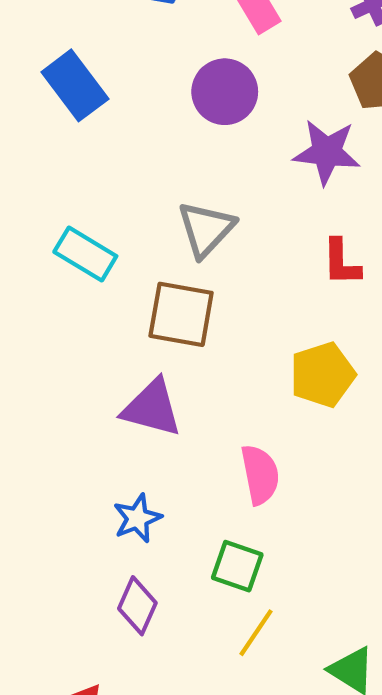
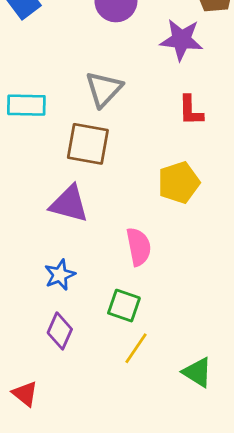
cyan rectangle: (85, 254) -> (26, 105), turned -30

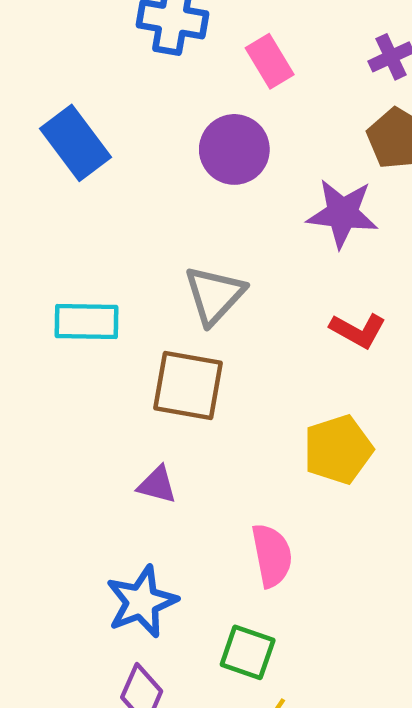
red L-shape: (191, 110) -> (358, 330), turned -60
purple triangle: (69, 204) -> (157, 485), size x0.6
blue star: (60, 275) -> (142, 602), size x1.4

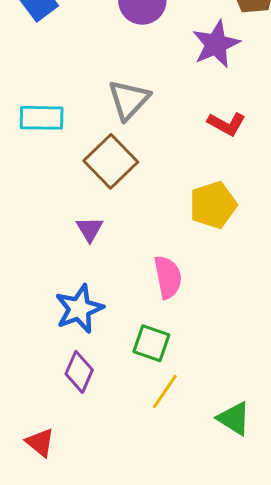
purple star: (342, 213) -> (216, 44), turned -30
brown square: (188, 386) -> (111, 161), turned 36
purple triangle: (157, 485) -> (90, 229), turned 44

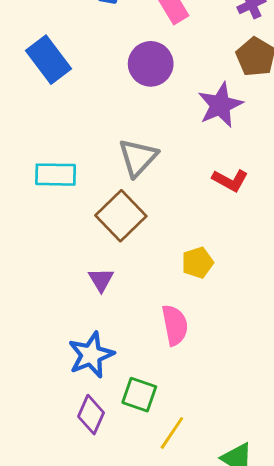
yellow pentagon: (213, 205) -> (198, 263), moved, size x0.7
green square: (151, 343) -> (139, 395), moved

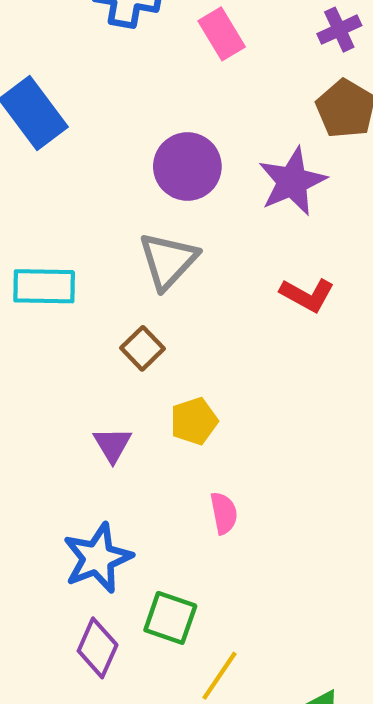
purple circle: (151, 64) -> (187, 167), moved
brown square: (121, 216) -> (142, 348), size x0.6
yellow pentagon: (198, 263) -> (194, 421), moved
pink semicircle: (175, 325) -> (224, 513), size x0.7

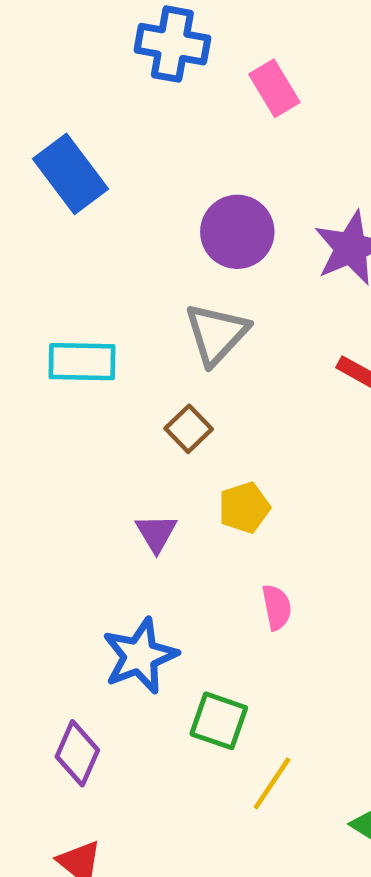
purple diamond: (98, 648) -> (77, 753), moved

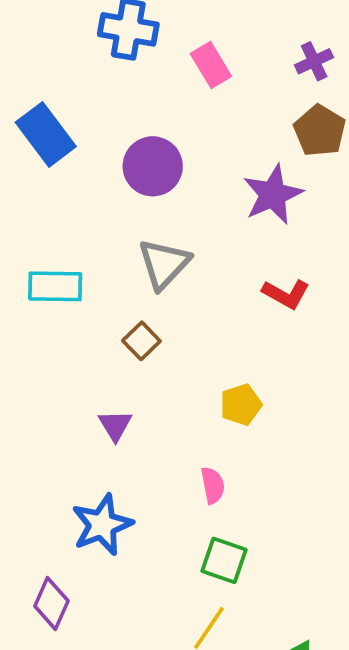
purple circle: (237, 232) -> (153, 166), moved
yellow pentagon: (244, 508) -> (241, 405), moved
green square: (219, 721) -> (224, 560), moved

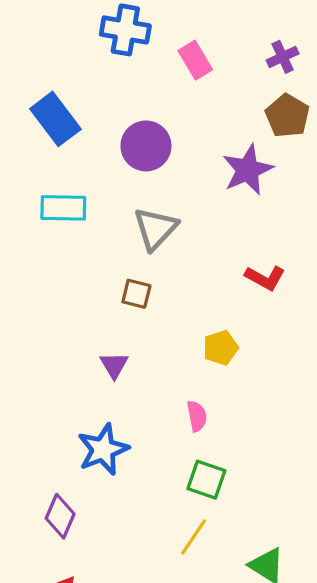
cyan rectangle: (55, 286) -> (63, 208), moved
red L-shape: (286, 294) -> (265, 278), moved
brown square: (141, 341) -> (136, 294), turned -32

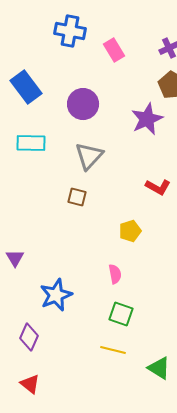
purple triangle: (114, 365) -> (15, 258), moved
yellow line: (194, 537) -> (113, 350), turned 70

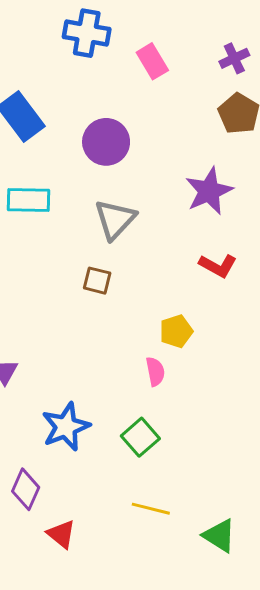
purple star: (147, 119) -> (209, 191), moved
pink semicircle: (115, 274) -> (155, 372), moved
green square: (121, 314) -> (140, 437), moved, turned 30
red triangle: (30, 384) -> (61, 534), moved

